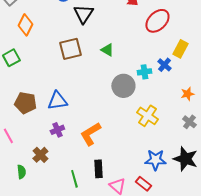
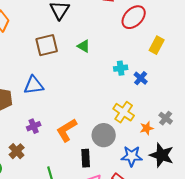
blue cross: (164, 65) -> (141, 78), moved
gray circle: (123, 86) -> (104, 135), moved
orange star: (187, 94) -> (147, 128), moved
blue triangle: (57, 101) -> (34, 85), moved
black rectangle: (98, 169) -> (86, 158), moved

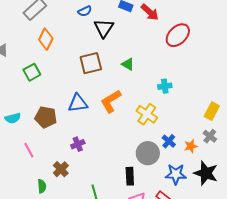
yellow rectangle: (157, 45) -> (212, 111), moved
blue cross: (141, 78) -> (169, 141), moved
yellow cross: (124, 112) -> (147, 114), moved
orange L-shape: (67, 130) -> (111, 101), moved

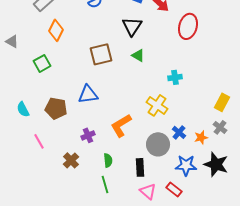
black triangle: (104, 28) -> (132, 26), moved
red ellipse: (178, 35) -> (188, 26), turned -30
orange L-shape: (111, 101) -> (121, 125), moved
cyan semicircle: (13, 118) -> (23, 109), turned 77
green semicircle: (42, 186) -> (108, 160), moved

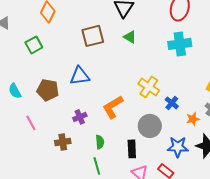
cyan cross: (175, 77) -> (180, 44), moved, size x1.6
blue cross: (179, 132) -> (172, 103), moved
brown cross: (71, 160) -> (63, 142), turned 35

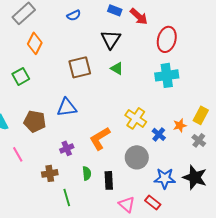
orange star: (193, 119) -> (180, 125), moved
black rectangle: (132, 149) -> (109, 180), moved
green line: (97, 166) -> (67, 197), moved

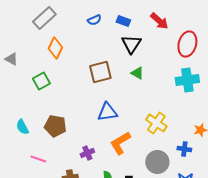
blue rectangle: (115, 10) -> (123, 21), moved
blue triangle: (67, 107) -> (107, 112), moved
blue cross: (159, 134) -> (184, 149), moved, turned -32
pink line: (18, 154) -> (38, 159), turned -42

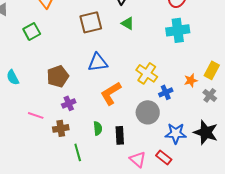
brown pentagon: (55, 126) -> (58, 76), moved, turned -30
blue cross: (184, 149) -> (166, 92), moved, turned -32
purple cross: (87, 153) -> (69, 103), moved
pink line: (38, 159) -> (36, 115), moved

